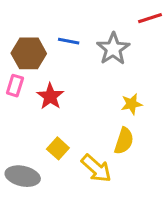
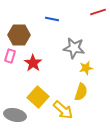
blue line: (69, 41) -> (52, 19), moved
gray star: (113, 49) -> (74, 48), moved, turned -30
yellow square: (58, 148) -> (38, 97), size x1.5

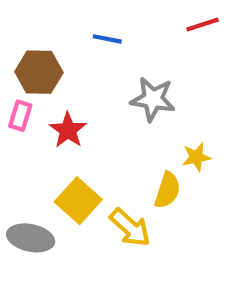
yellow star: (86, 68) -> (196, 157), moved

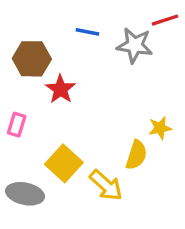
gray star: (153, 99) -> (135, 45), moved
pink rectangle: (20, 116) -> (17, 125), moved
red star: (68, 130) -> (60, 89), moved

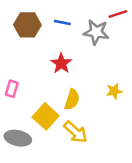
brown hexagon: (32, 59) -> (27, 25), moved
red star: (60, 89) -> (61, 63), moved
yellow semicircle: (136, 155) -> (72, 100), moved

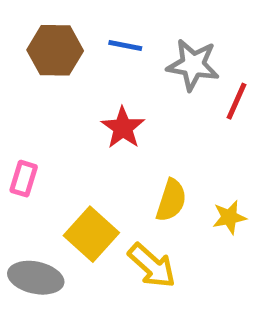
red line: (118, 14) -> (237, 101), moved, turned -48
yellow star: (114, 91) -> (229, 217), moved
yellow semicircle: (72, 100) -> (171, 200), moved

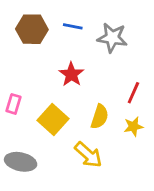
red line: (237, 101) -> (133, 93), moved
yellow square: (91, 234) -> (53, 119), moved

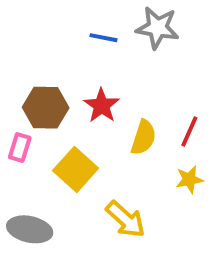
brown hexagon: (32, 29) -> (46, 108), moved
gray star: (112, 38) -> (157, 28), moved
yellow semicircle: (100, 117) -> (143, 137), moved

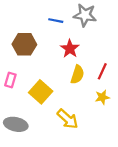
red star: (102, 106) -> (70, 49), moved
brown hexagon: (46, 108) -> (24, 44), moved

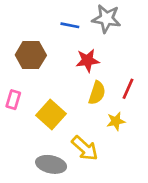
red star: (70, 49) -> (87, 60), turned 30
yellow star: (102, 97) -> (116, 121), moved
gray ellipse: (16, 124) -> (51, 164), moved

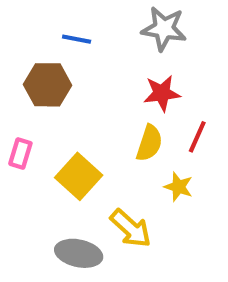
blue line: (70, 25) -> (77, 39), moved
red star: (87, 60) -> (162, 93), moved
yellow star: (116, 121) -> (178, 187), turned 30

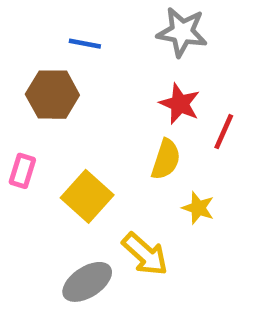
red star: (162, 93) -> (180, 104), turned 30
red line: (197, 137) -> (224, 132), moved
gray ellipse: (79, 253) -> (87, 282), turned -45

